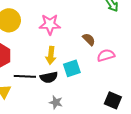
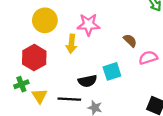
yellow arrow: (51, 55) -> (71, 44), moved
black line: (25, 76) -> (69, 99), moved

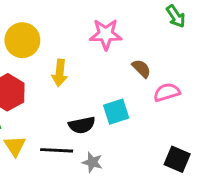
pink star: (89, 25) -> (106, 34), moved

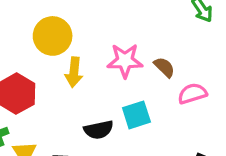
pink star: (106, 34) -> (125, 61), moved
yellow circle: (22, 40) -> (53, 36), moved

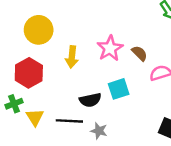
yellow circle: (53, 36) -> (39, 30), moved
pink star: (125, 61) -> (110, 48), turned -30

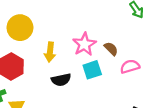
cyan square: (119, 89) -> (92, 70), moved
black semicircle: (90, 100) -> (61, 80), moved

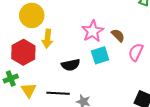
yellow arrow: (50, 52) -> (47, 39), moved
pink semicircle: (130, 66) -> (136, 52), turned -48

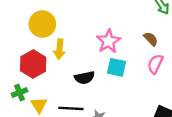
brown semicircle: (118, 35) -> (151, 39), moved
cyan square: (100, 55) -> (116, 67), turned 30

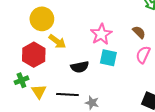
yellow arrow: (59, 49) -> (57, 41), turned -60

